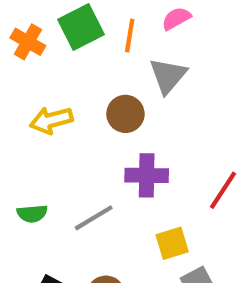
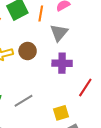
brown circle: (125, 114) -> (28, 51), moved
purple cross: (147, 175) -> (62, 63), moved

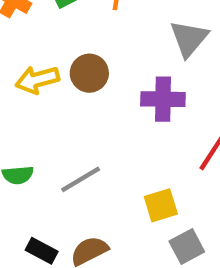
gray triangle: (59, 33) -> (189, 38), moved

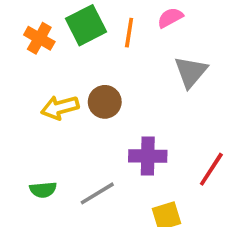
purple cross: (163, 99) -> (148, 156), moved

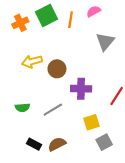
orange cross: (39, 38) -> (20, 23), turned 35
brown circle: (105, 102) -> (57, 69), moved

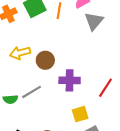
gray triangle: (105, 42) -> (94, 21), moved
gray line: (53, 110) -> (32, 92), moved

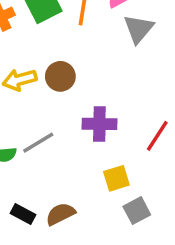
brown circle: (45, 60) -> (60, 76), moved

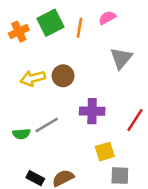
gray triangle: (139, 29) -> (121, 58), moved
gray square: (137, 211) -> (120, 176), turned 30

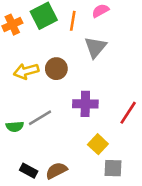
gray triangle: (121, 58) -> (95, 47), moved
yellow square: (105, 152) -> (98, 144), turned -30

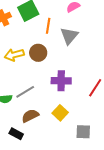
orange line: (73, 21) -> (48, 26), moved
yellow square: (98, 144) -> (60, 113), moved
brown semicircle: (56, 171) -> (30, 116), moved

